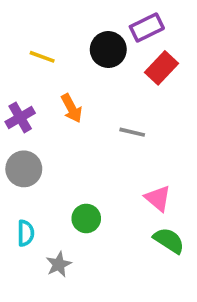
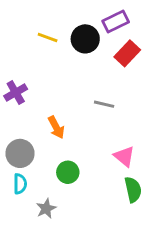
yellow line: (42, 57) -> (48, 37), moved
orange arrow: (72, 108) -> (56, 127), moved
gray circle: (24, 169) -> (20, 153), moved
green semicircle: (169, 241) -> (133, 190), turned 45

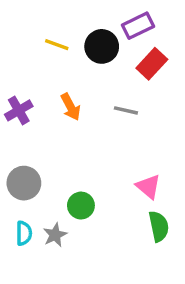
gray line: (104, 104) -> (126, 110), moved
orange arrow: (56, 127) -> (71, 107), moved
cyan semicircle: (20, 184) -> (24, 233), moved
gray star: (46, 208) -> (55, 235), moved

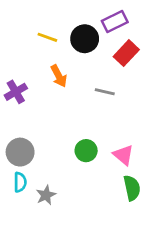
orange arrow: (71, 107) -> (59, 76), moved
green circle: (81, 206) -> (86, 151), moved
cyan semicircle: (24, 233) -> (20, 182), moved

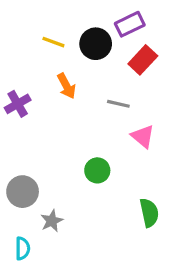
gray circle: (20, 152) -> (23, 192), moved
pink triangle: (123, 155) -> (143, 136), moved
cyan semicircle: (20, 182) -> (23, 248), moved

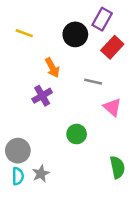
purple rectangle: (130, 24) -> (102, 19), turned -35
yellow line: (53, 42) -> (24, 33), moved
purple cross: (18, 104) -> (42, 96), moved
cyan semicircle: (23, 248) -> (18, 176), moved

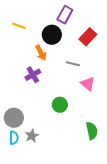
purple rectangle: (102, 19) -> (65, 15), moved
black circle: (75, 34) -> (52, 35), moved

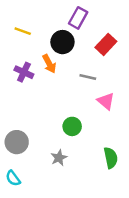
purple cross: (33, 75) -> (24, 72), moved, turned -35
gray star: (32, 136) -> (59, 158), moved
cyan semicircle: (14, 138) -> (13, 178), moved, turned 144

